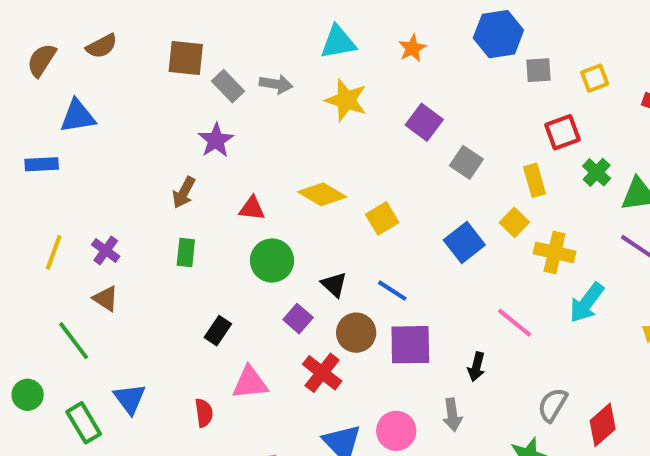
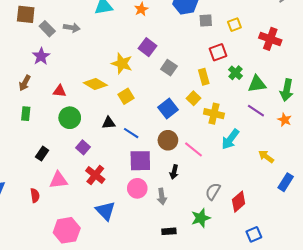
yellow star: (346, 100) -> (122, 63), moved
black triangle: (334, 285) -> (109, 123), moved, turned -48
brown circle: (356, 333) -> (168, 140), moved
pink circle: (396, 431) -> (137, 188), moved

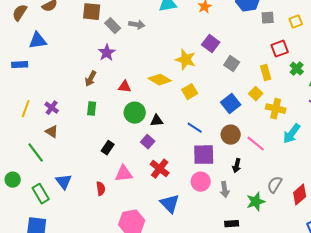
black triangle: (109, 123) -> (157, 121), moved
green star: (201, 218) -> (256, 202), moved

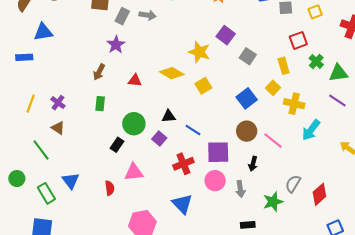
gray rectangle: (113, 26) -> (122, 16), turned 70
green circle: (135, 113) -> (134, 124), moved
blue line: (195, 128) -> (193, 130), moved
red cross: (160, 169) -> (183, 164), moved, turned 30

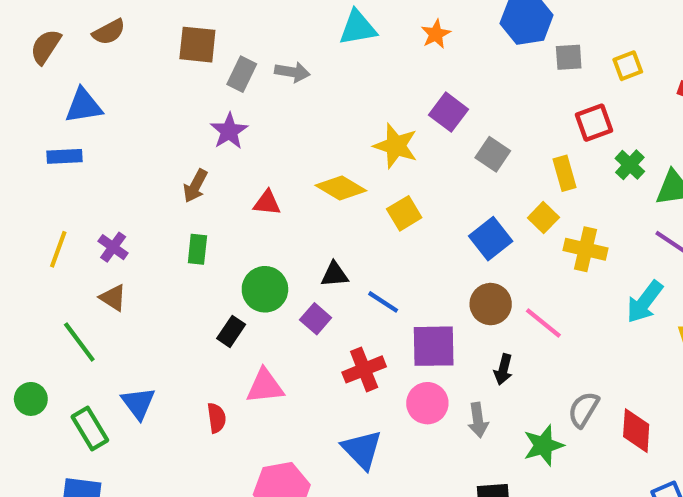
blue rectangle: (24, 57) -> (65, 156), moved
cyan arrow: (311, 130) -> (645, 302), moved
red diamond: (319, 194) -> (636, 431), turned -45

